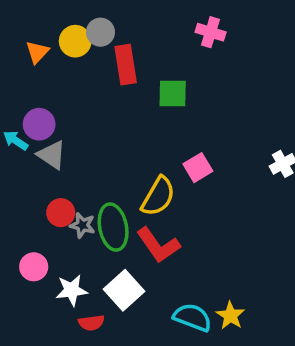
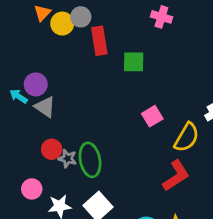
orange triangle: (37, 52) -> (42, 13), moved
yellow semicircle: (158, 196) -> (187, 137), moved
red L-shape: (158, 245) -> (176, 176), moved, turned -88

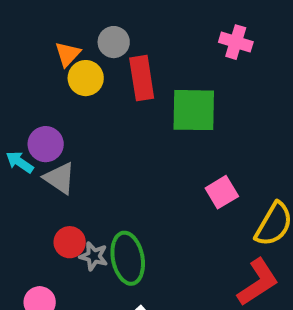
orange triangle: (42, 13) -> (68, 54), moved
yellow circle: (62, 24) -> (86, 78), moved
green square: (134, 62) -> (194, 110), size x1.4

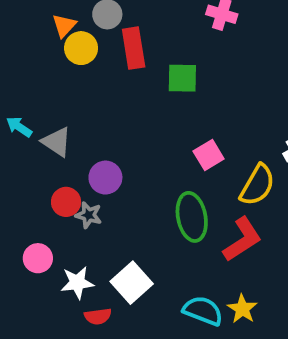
green square: (194, 110) -> (182, 78), size x0.7
purple circle: (46, 144) -> (105, 178), moved
green ellipse: (128, 258) -> (192, 217), moved

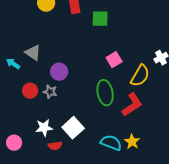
cyan arrow: (19, 127) -> (13, 64), moved
red circle: (66, 202) -> (30, 91), moved
pink circle: (38, 258) -> (14, 143), moved

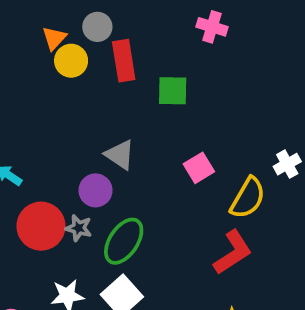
gray triangle: (33, 53) -> (120, 155), moved
red circle: (30, 91) -> (41, 226), size x1.6
green ellipse: (105, 93) -> (124, 241), moved, turned 45

